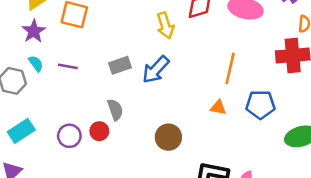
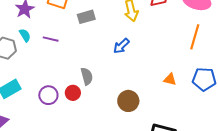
gray rectangle: (120, 65) -> (86, 17), moved
orange line: (230, 68) -> (195, 37), moved
blue arrow: (156, 70) -> (121, 46), size x0.7

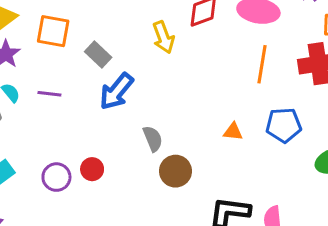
gray rectangle: (86, 17) -> (98, 54), turned 66
blue arrow: (121, 46) -> (116, 91), moved, size x1.5
gray semicircle: (87, 76) -> (153, 139), moved

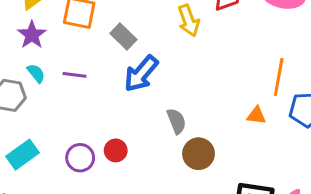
orange line: (262, 64) -> (279, 77), moved

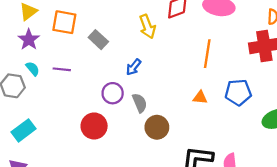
blue arrow: (141, 74) -> (133, 67), moved, size x0.6
orange line: (279, 77) -> (207, 54), moved
red circle: (116, 150) -> (94, 126), size x1.5
purple circle: (80, 158) -> (113, 93), moved

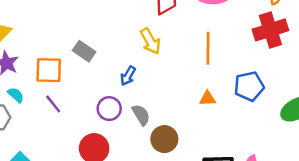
orange square: (64, 22) -> (49, 70), moved
yellow arrow: (147, 27) -> (150, 41), moved
purple line: (62, 69) -> (53, 104), moved, turned 54

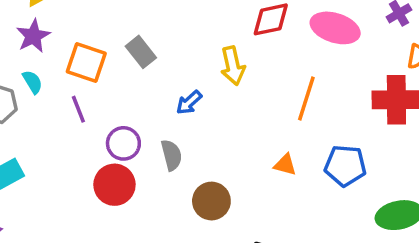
purple circle: (109, 109) -> (123, 143), moved
gray semicircle: (141, 115) -> (171, 155), moved

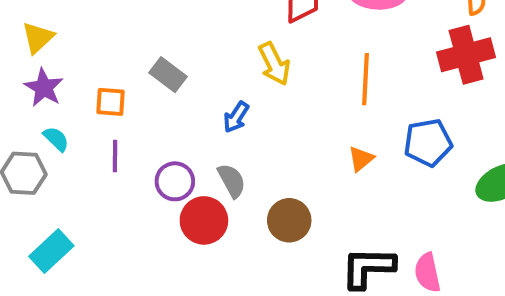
orange square: (86, 62) -> (110, 102), size x0.7
purple line: (78, 109) -> (115, 156), turned 36
orange triangle: (285, 165) -> (361, 159), turned -40
red circle: (114, 185) -> (204, 220), moved

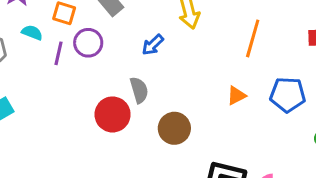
cyan semicircle: (56, 139) -> (32, 33), moved, turned -36
purple circle: (175, 181) -> (88, 43), moved

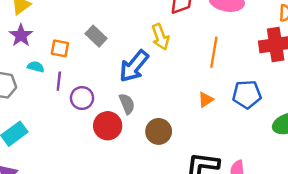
purple circle: (88, 43) -> (82, 98), moved
blue arrow: (153, 45) -> (134, 66), size x1.8

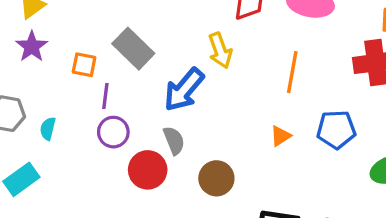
gray rectangle: (96, 36) -> (133, 49), size x1.4
cyan semicircle: (36, 67) -> (48, 129), moved, turned -91
purple line: (59, 81) -> (105, 96), moved

